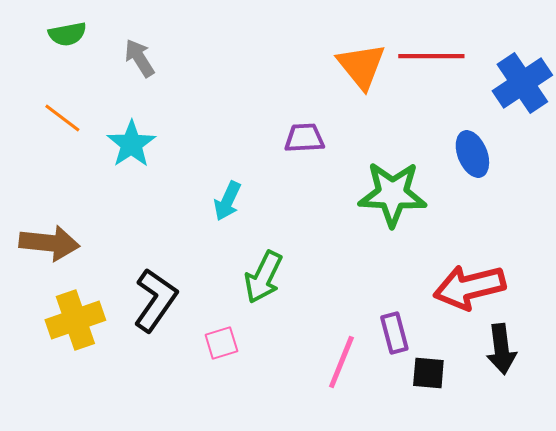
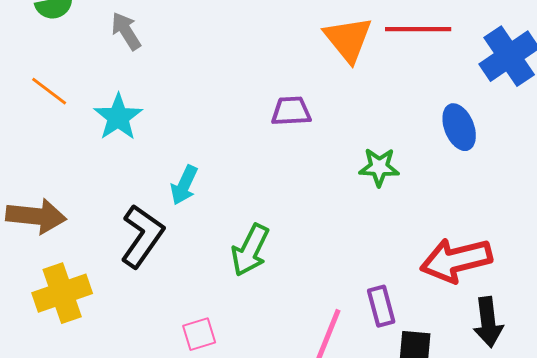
green star: (392, 194) -> (379, 167), size x0.6
cyan arrow: (227, 201) -> (184, 185), moved
black L-shape: (155, 300) -> (142, 236), moved
pink square: (221, 343) -> (199, 334), moved

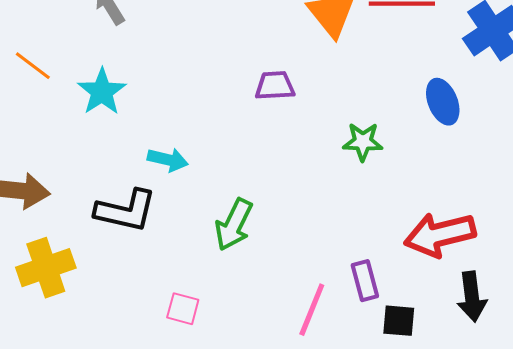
cyan arrow: (184, 185) -> (168, 160), turned -102
black L-shape: (142, 236) -> (126, 211), turned 68
pink square: (199, 334) -> (183, 309), turned 32

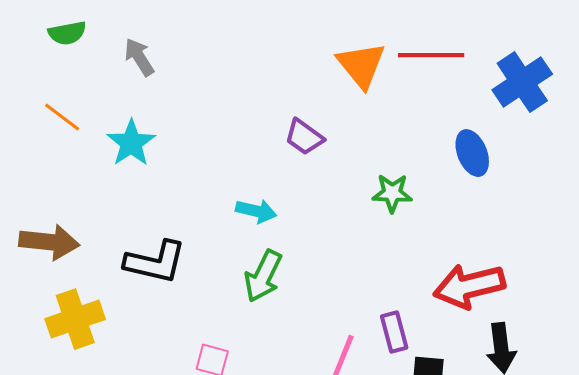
purple trapezoid: (275, 86) -> (304, 137), turned -141
cyan arrow: (168, 160) -> (256, 211), moved

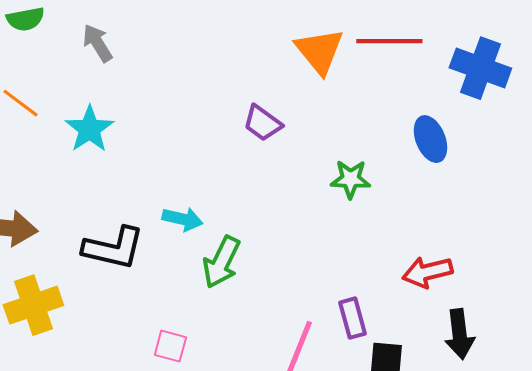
blue cross: (522, 82) -> (480, 68), turned -36
cyan arrow: (256, 211) -> (182, 219), moved
red arrow: (469, 286) -> (427, 272), size x0.7

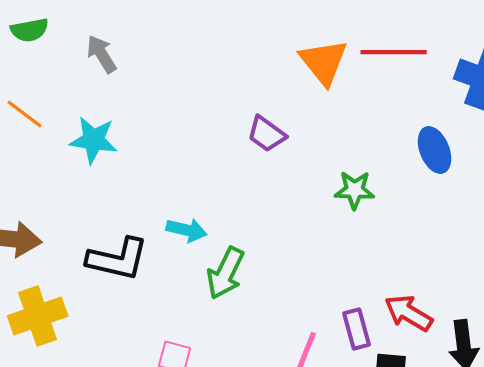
cyan star: (89, 129) -> (94, 140), turned -30
red arrow: (427, 272) -> (409, 313), moved, turned 45

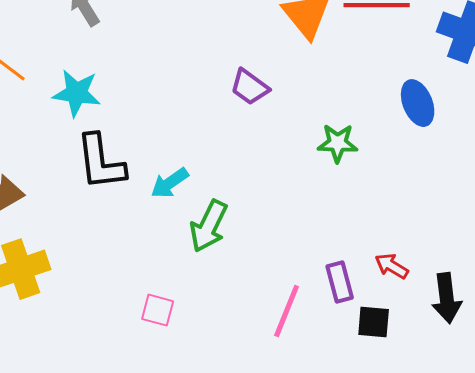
cyan arrow: (187, 230) -> (170, 183), turned 132
black L-shape: (118, 259) -> (101, 162), moved, turned 70
red arrow: (409, 313) -> (392, 266), size x0.7

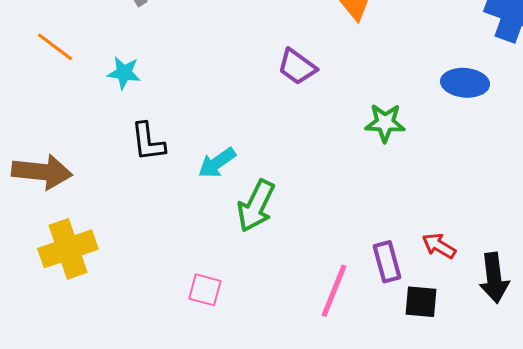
cyan star: (77, 93) -> (124, 73), size x0.7
blue ellipse: (418, 103) -> (465, 83), turned -63
black L-shape: (101, 162) -> (148, 142), size x0.7

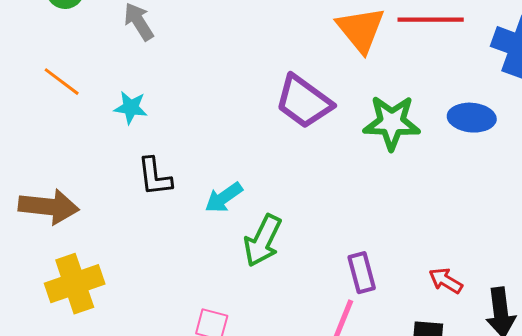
purple trapezoid: (297, 67) -> (304, 102), size x1.5
green star: (385, 123) -> (392, 123), moved, size x1.4
purple rectangle: (387, 262) -> (362, 273), moved

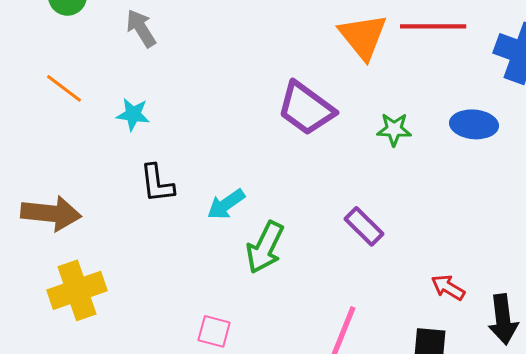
green star: (392, 123) -> (394, 129), size x0.6
purple rectangle: (362, 273) -> (364, 226), moved, turned -30

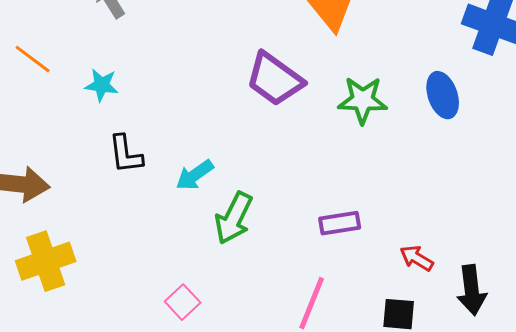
blue ellipse: (474, 124) -> (443, 95), turned 66
green star: (394, 129) -> (363, 100), size x1.4
purple rectangle: (364, 226) -> (340, 223), moved, turned -54
pink square: (214, 331) -> (183, 302), turned 32

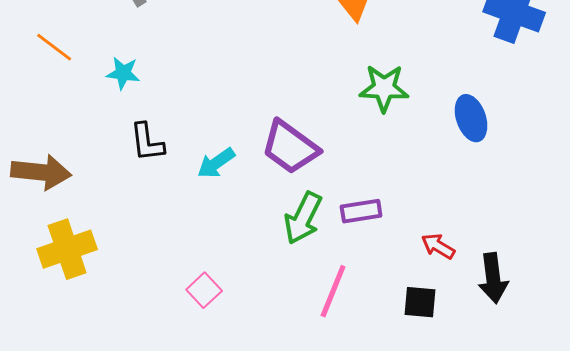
purple trapezoid: (275, 79) -> (290, 147), moved
blue ellipse: (443, 95) -> (471, 118), moved
green arrow: (234, 218) -> (303, 218), moved

